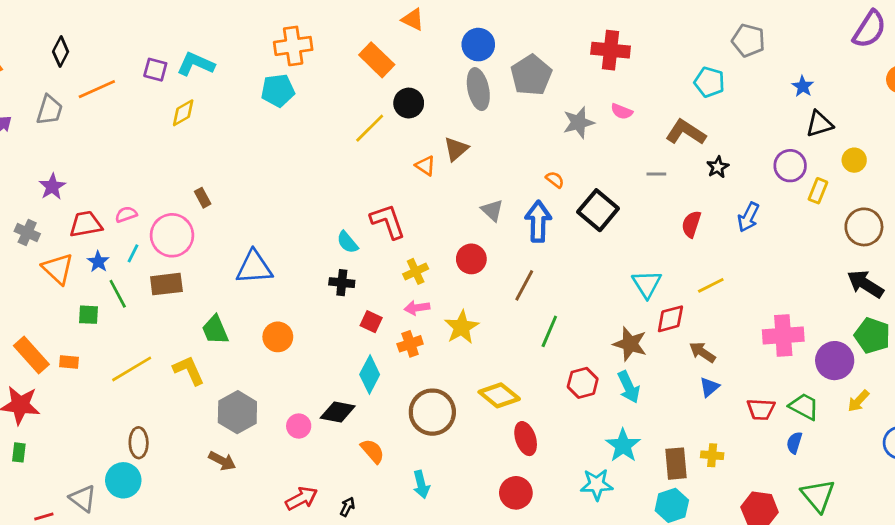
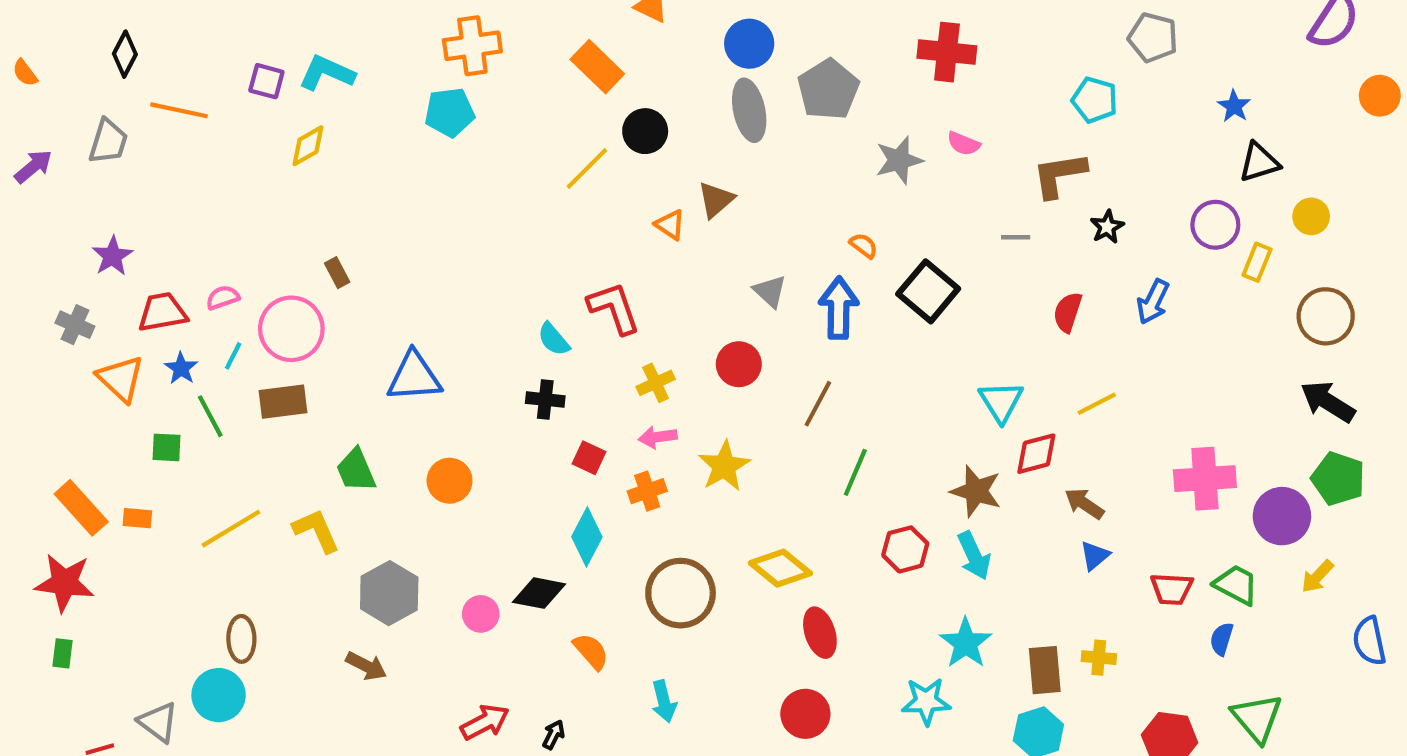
orange line: (97, 89) -> (179, 110), turned 36
brown L-shape: (686, 132) -> (1059, 175), turned -42

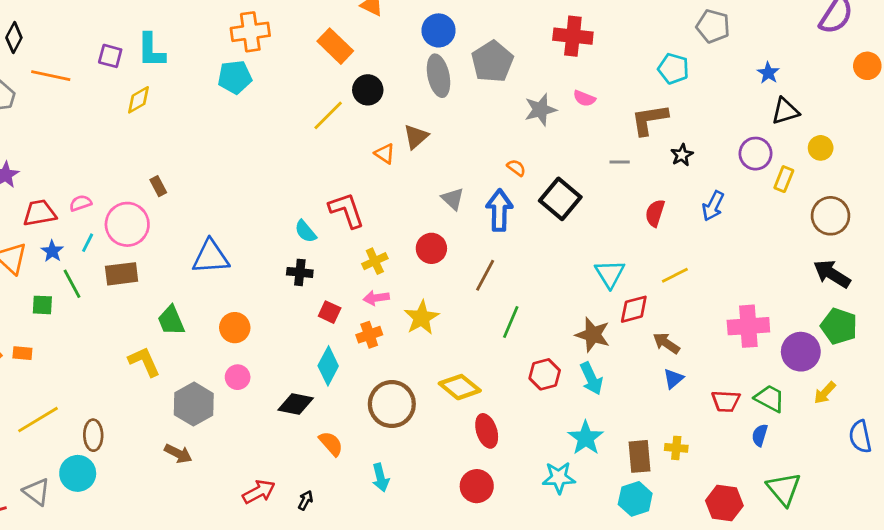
cyan L-shape: (327, 73) -> (151, 50), turned -114
yellow line: (231, 529) -> (38, 420), moved
pink circle: (481, 614) -> (238, 377), moved

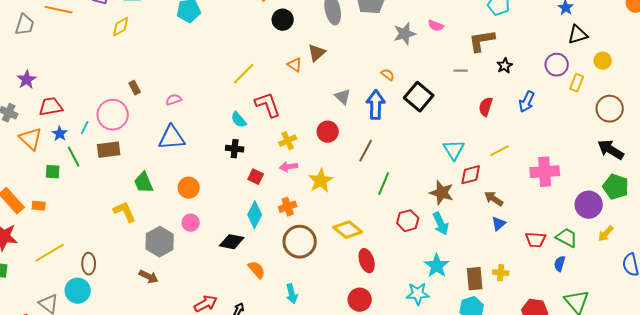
yellow line: (328, 115) -> (244, 74), moved
pink semicircle: (80, 203) -> (174, 100), moved
pink cross: (748, 326) -> (545, 172), moved
orange cross: (369, 335) -> (288, 207), moved

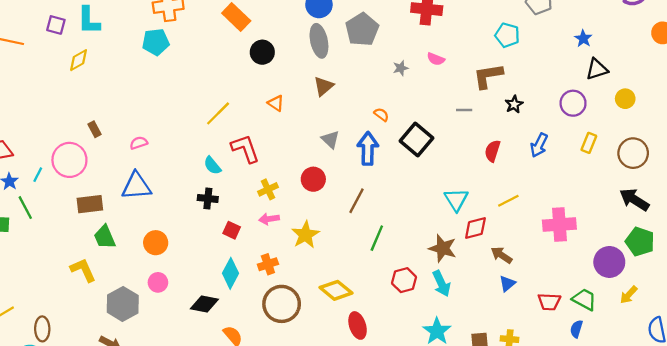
gray star: (405, 34) -> (401, 68), size x0.6
brown triangle: (317, 53) -> (324, 86), moved
yellow rectangle: (577, 83) -> (589, 143), moved
brown rectangle: (109, 150) -> (90, 204), moved

